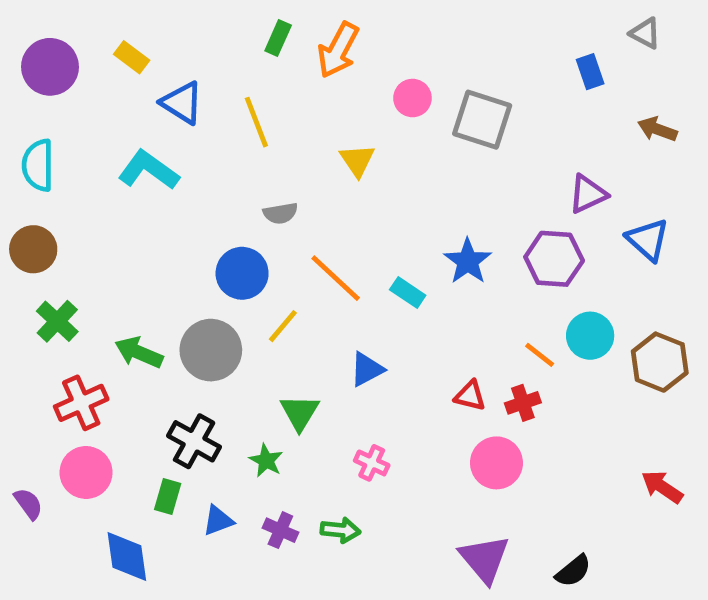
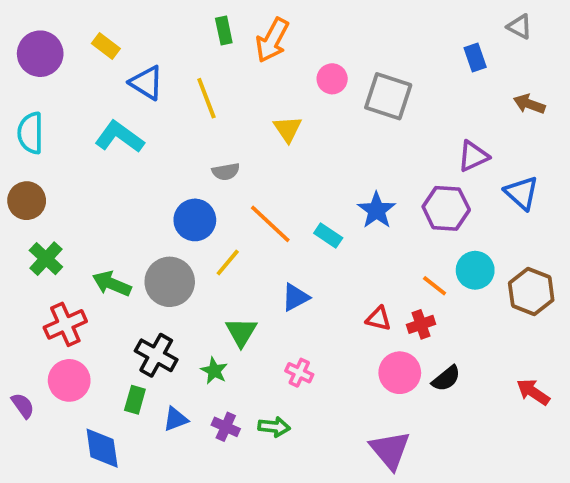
green rectangle: (278, 38) -> (224, 30), turned -36
black semicircle: (573, 571) -> (446, 378), moved

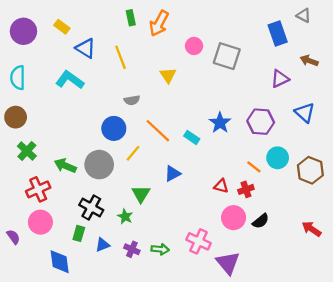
blue rectangle: (475, 58) -> (278, 34), size x1.5
purple triangle: (473, 156) -> (280, 79), moved
pink cross: (299, 373) -> (199, 241), moved, size x1.5

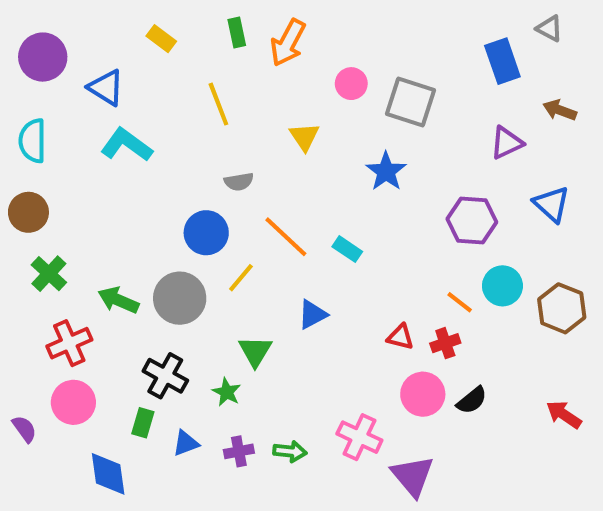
yellow rectangle: (62, 27) -> (161, 39), moved
blue triangle: (86, 48) -> (106, 88), moved
blue star: (220, 123) -> (386, 171), moved
purple cross: (132, 249) -> (239, 451), turned -35

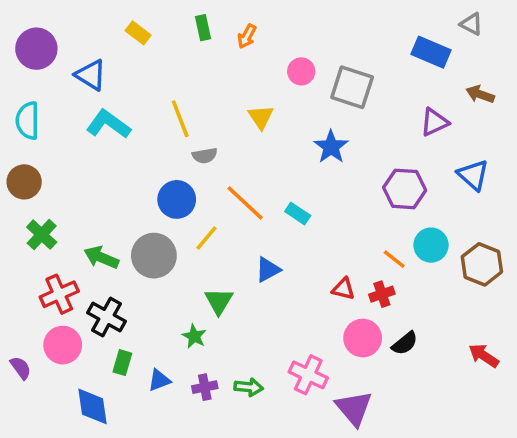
orange arrow: (288, 43) -> (247, 36), size x0.6
blue rectangle: (502, 61) -> (431, 52), turned -48
yellow line: (218, 104) -> (180, 119), moved
black cross: (165, 376) -> (107, 317), moved

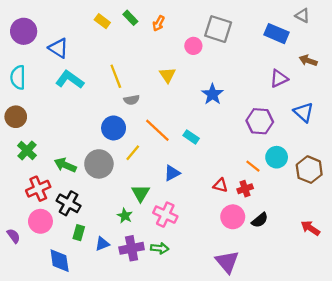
green rectangle: (203, 28) -> (130, 18), turned -32
yellow rectangle: (138, 33) -> (102, 21), moved
gray square: (352, 87) -> (218, 29), moved
pink cross: (308, 375) -> (165, 215), moved
purple cross: (205, 387) -> (132, 248), size x1.5

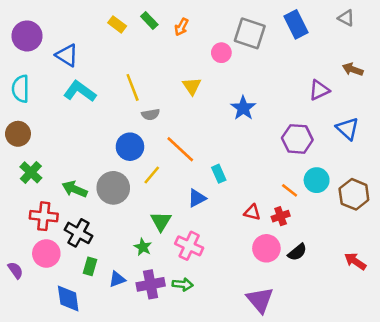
blue rectangle: (277, 34) -> (296, 24), moved, turned 40
cyan rectangle: (191, 137) -> (219, 174), moved, turned 32
red cross: (38, 189) -> (44, 216), turned 30

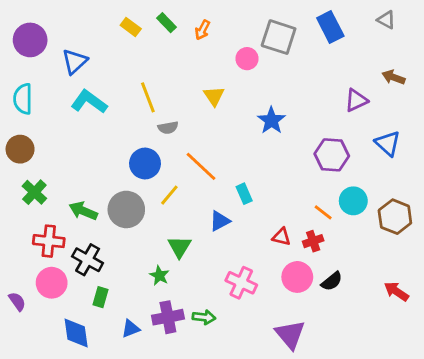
blue triangle: (67, 55) -> (75, 62), turned 45
pink cross: (189, 246) -> (241, 283), moved
blue triangle: (117, 279) -> (131, 329), moved

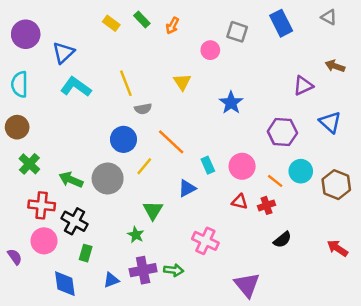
gray square: (279, 37) -> (237, 32), size x0.7
pink circle: (297, 277) -> (242, 166), moved

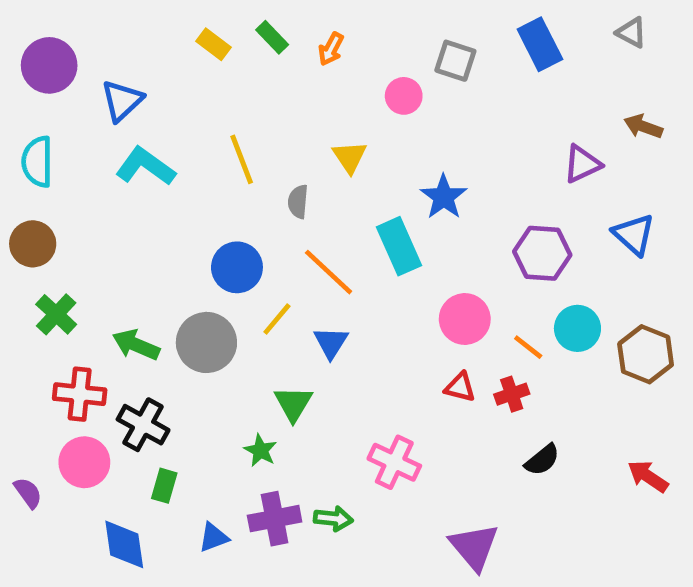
gray semicircle: (143, 109) -> (298, 202), moved, turned 105
cyan rectangle: (208, 165) -> (399, 246), moved, size x1.6
blue triangle: (187, 188) -> (331, 342), moved, turned -30

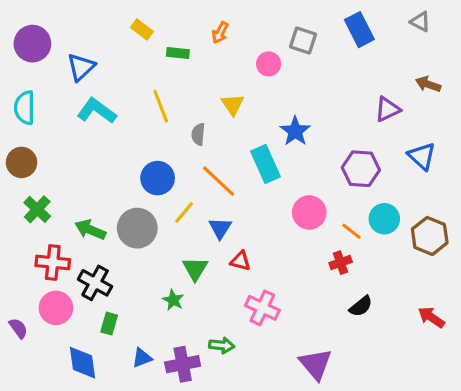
green rectangle: (272, 37) -> (178, 53), moved, turned -40
red triangle: (460, 387) -> (240, 261), moved
purple cross: (275, 519) -> (183, 364), moved

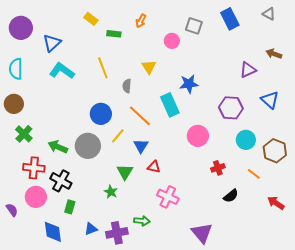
blue star: (295, 131) -> (189, 84), turned 30
orange line: (351, 231) -> (254, 174), moved

